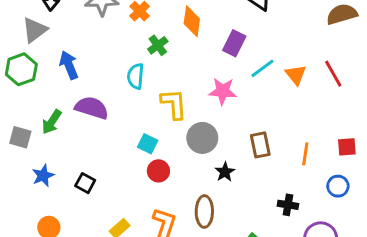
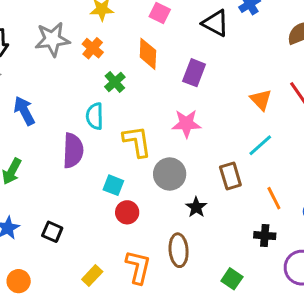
cyan line: (262, 68) -> (260, 145), moved
purple semicircle: (92, 108) -> (73, 151), moved, turned 80
orange line: (305, 154) -> (274, 198), moved, turned -30

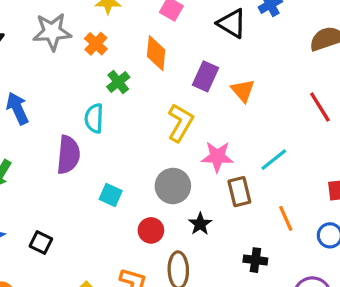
orange triangle: (261, 100) -> (243, 90), moved
pink star: (186, 124) -> (217, 157), moved
yellow L-shape: (137, 141) -> (180, 123), moved, turned 36
red circle: (127, 212) -> (151, 230), moved
black cross: (265, 236) -> (255, 260), moved

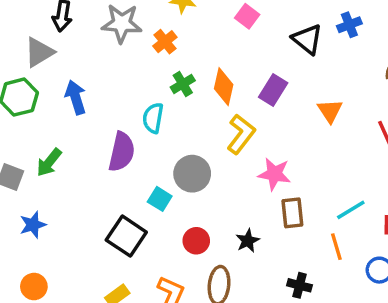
orange diamond: (156, 53) -> (224, 87), moved
orange triangle: (243, 90) -> (330, 111), moved
cyan line: (274, 160) -> (351, 210), moved
gray circle: (173, 186) -> (192, 174), moved
black square: (41, 242) -> (126, 236), moved, size x1.6

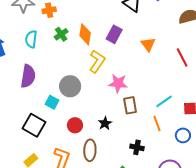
orange cross: (165, 42) -> (49, 10), turned 32
cyan semicircle: (153, 118) -> (31, 39), moved

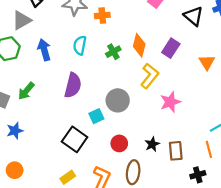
green cross: (61, 34) -> (113, 52), moved
pink star: (118, 83) -> (170, 102), turned -30
cyan square: (52, 102) -> (96, 116), turned 32
brown rectangle: (130, 105) -> (176, 151), moved
black cross: (137, 147) -> (198, 175), moved, turned -32

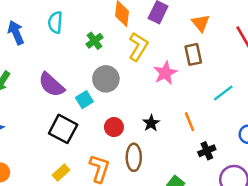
green cross: (113, 52) -> (94, 41), moved
purple semicircle: (73, 85) -> (51, 85), moved, turned 125
orange line: (209, 149) -> (190, 122), moved
brown rectangle: (176, 151) -> (193, 54), moved

